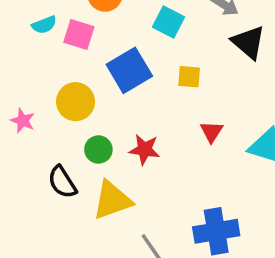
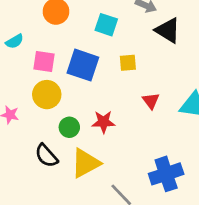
pink square: (79, 35) -> (44, 62), moved
blue square: (129, 70) -> (83, 65), turned -32

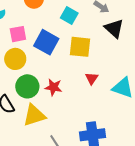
pink square: (44, 62) -> (18, 34), turned -30
yellow square: (128, 63) -> (80, 47), size x1.6
green circle: (69, 127) -> (27, 86), size x1.5

